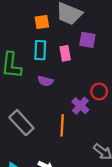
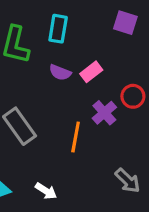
pink rectangle: (65, 53) -> (91, 72), moved, turned 56

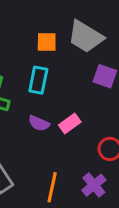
purple cross: (104, 113) -> (94, 185), moved

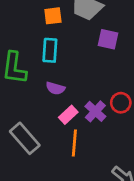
pink rectangle: (70, 124) -> (68, 115), moved
purple cross: (94, 185) -> (95, 111), moved

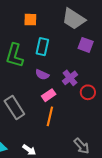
orange square: (53, 16) -> (30, 20), moved
purple cross: (95, 111) -> (70, 78), moved

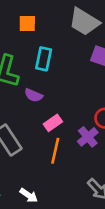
purple semicircle: (42, 75) -> (33, 95), moved
purple cross: (70, 78) -> (88, 137), moved

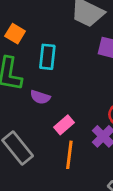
orange square: (27, 24) -> (15, 34), moved, turned 36

